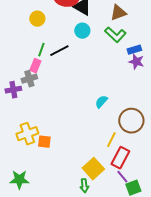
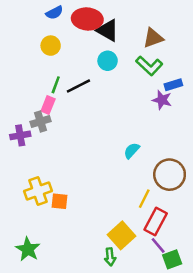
purple star: (136, 62) -> (162, 100), moved
green star: (19, 180) -> (28, 249), turned 30

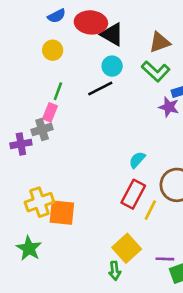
black line: (78, 86) -> (100, 88), moved
orange square: (59, 201) -> (62, 213), size x1.5
red rectangle: (156, 221) -> (133, 194), moved
purple line: (158, 245) -> (165, 259), turned -48
green star: (28, 249) -> (29, 248), moved

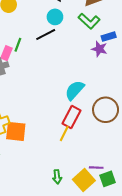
green line: (58, 91) -> (18, 45), moved
cyan semicircle: (137, 160) -> (75, 90), size x1.5
yellow line: (150, 210) -> (64, 133), moved
yellow square: (127, 248) -> (84, 180), moved

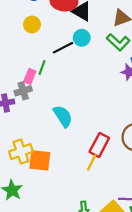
black line: (46, 34) -> (63, 48), moved
cyan semicircle: (75, 90) -> (63, 116), moved, turned 105

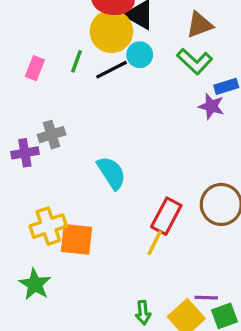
yellow circle: (32, 25) -> (111, 31), moved, size x1.6
green line: (42, 68) -> (76, 61), moved
pink rectangle: (30, 76) -> (35, 68), moved

